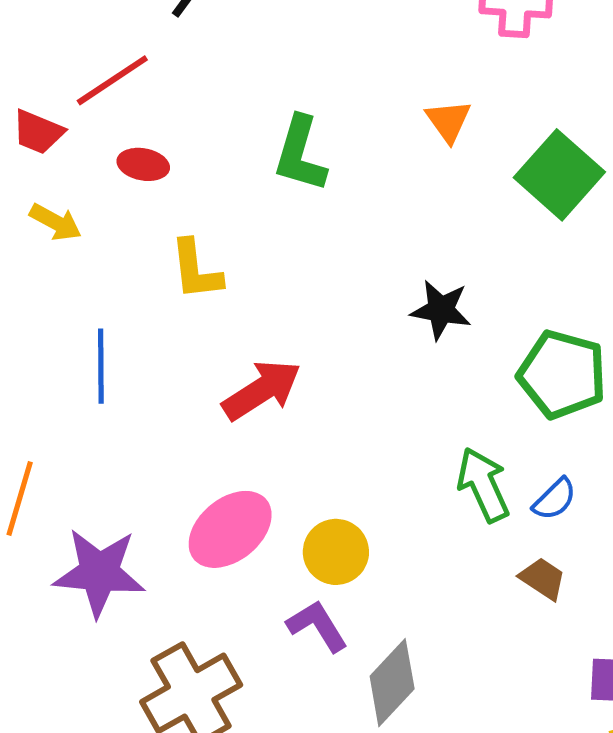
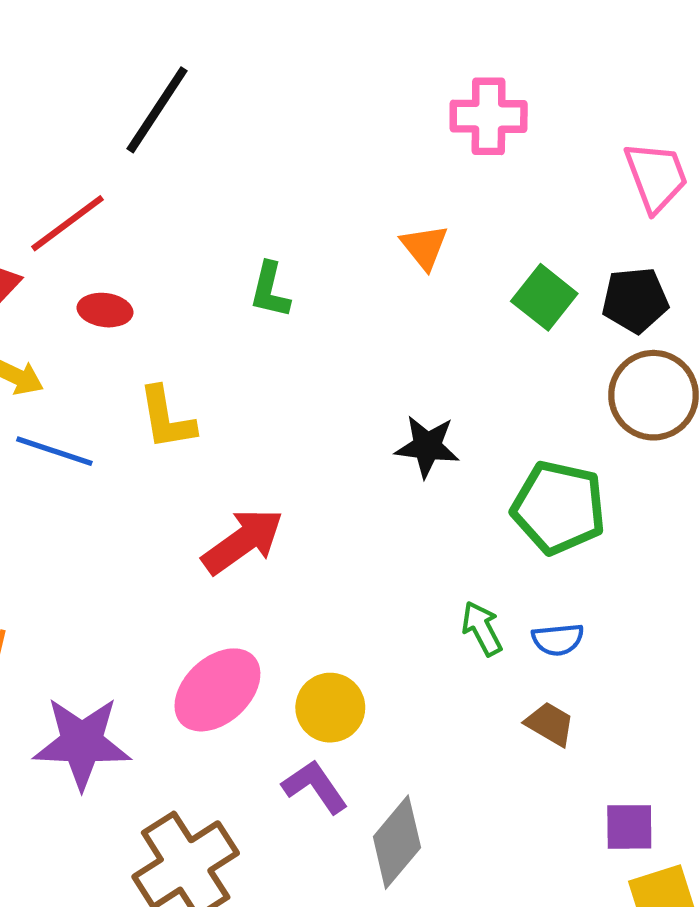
green L-shape: (300, 154) -> (270, 290), size x0.7
green square: (559, 175) -> (544, 297), size x0.7
blue line: (101, 366) -> (54, 451), moved, turned -68
green arrow: (483, 485) -> (482, 628), size x0.7
blue semicircle: (555, 499) -> (558, 639), turned 42

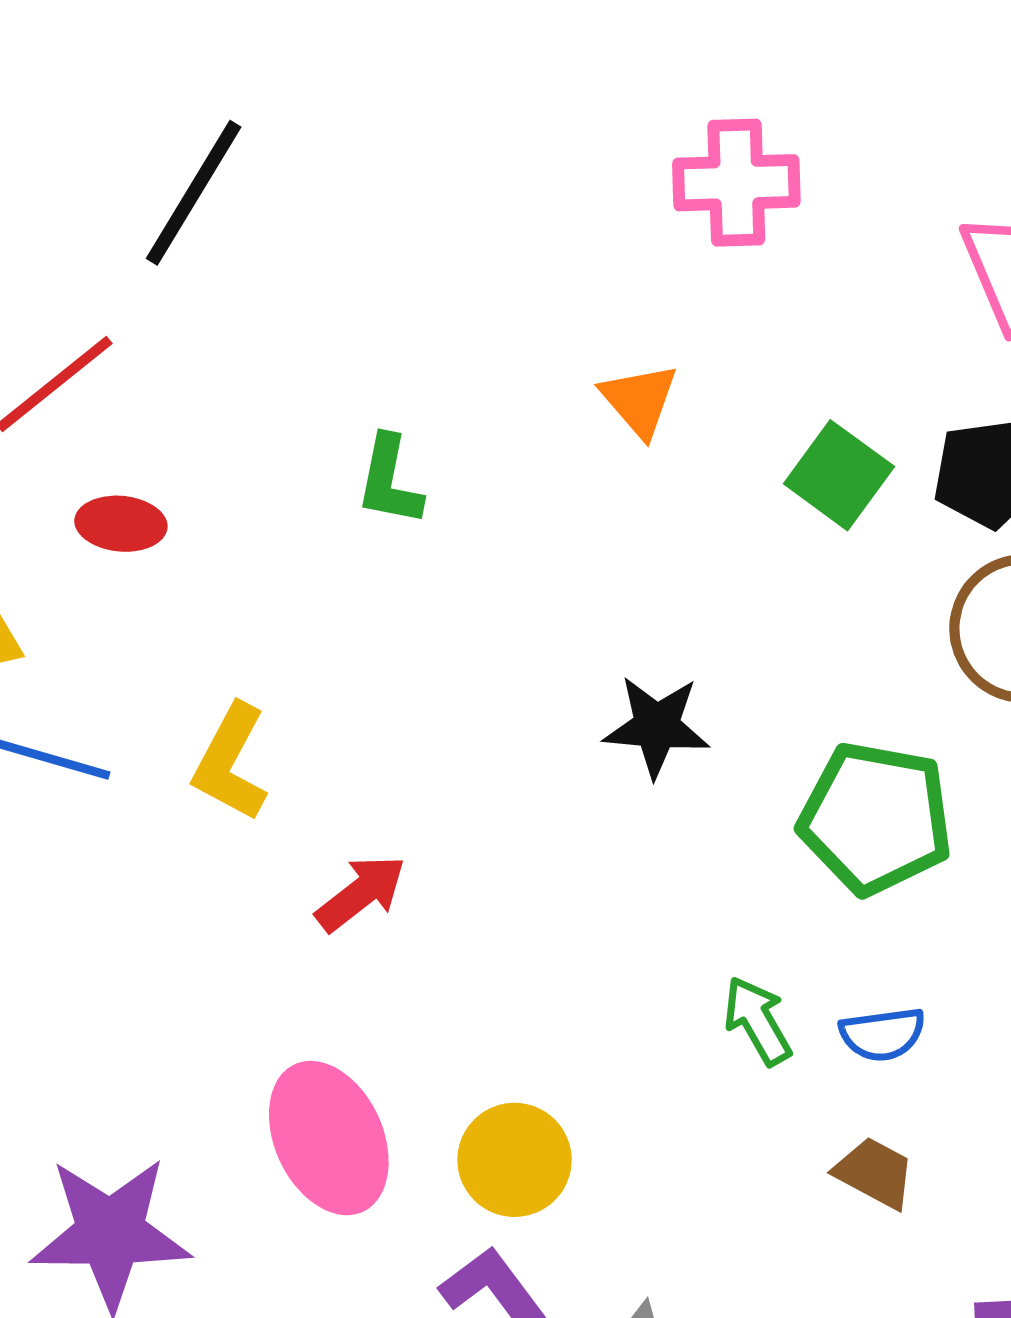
yellow L-shape: (167, 418) -> (231, 762), moved, turned 40
red arrow: (243, 541) -> (361, 893), size x0.7
pink ellipse: (217, 690) -> (329, 1138), turned -70

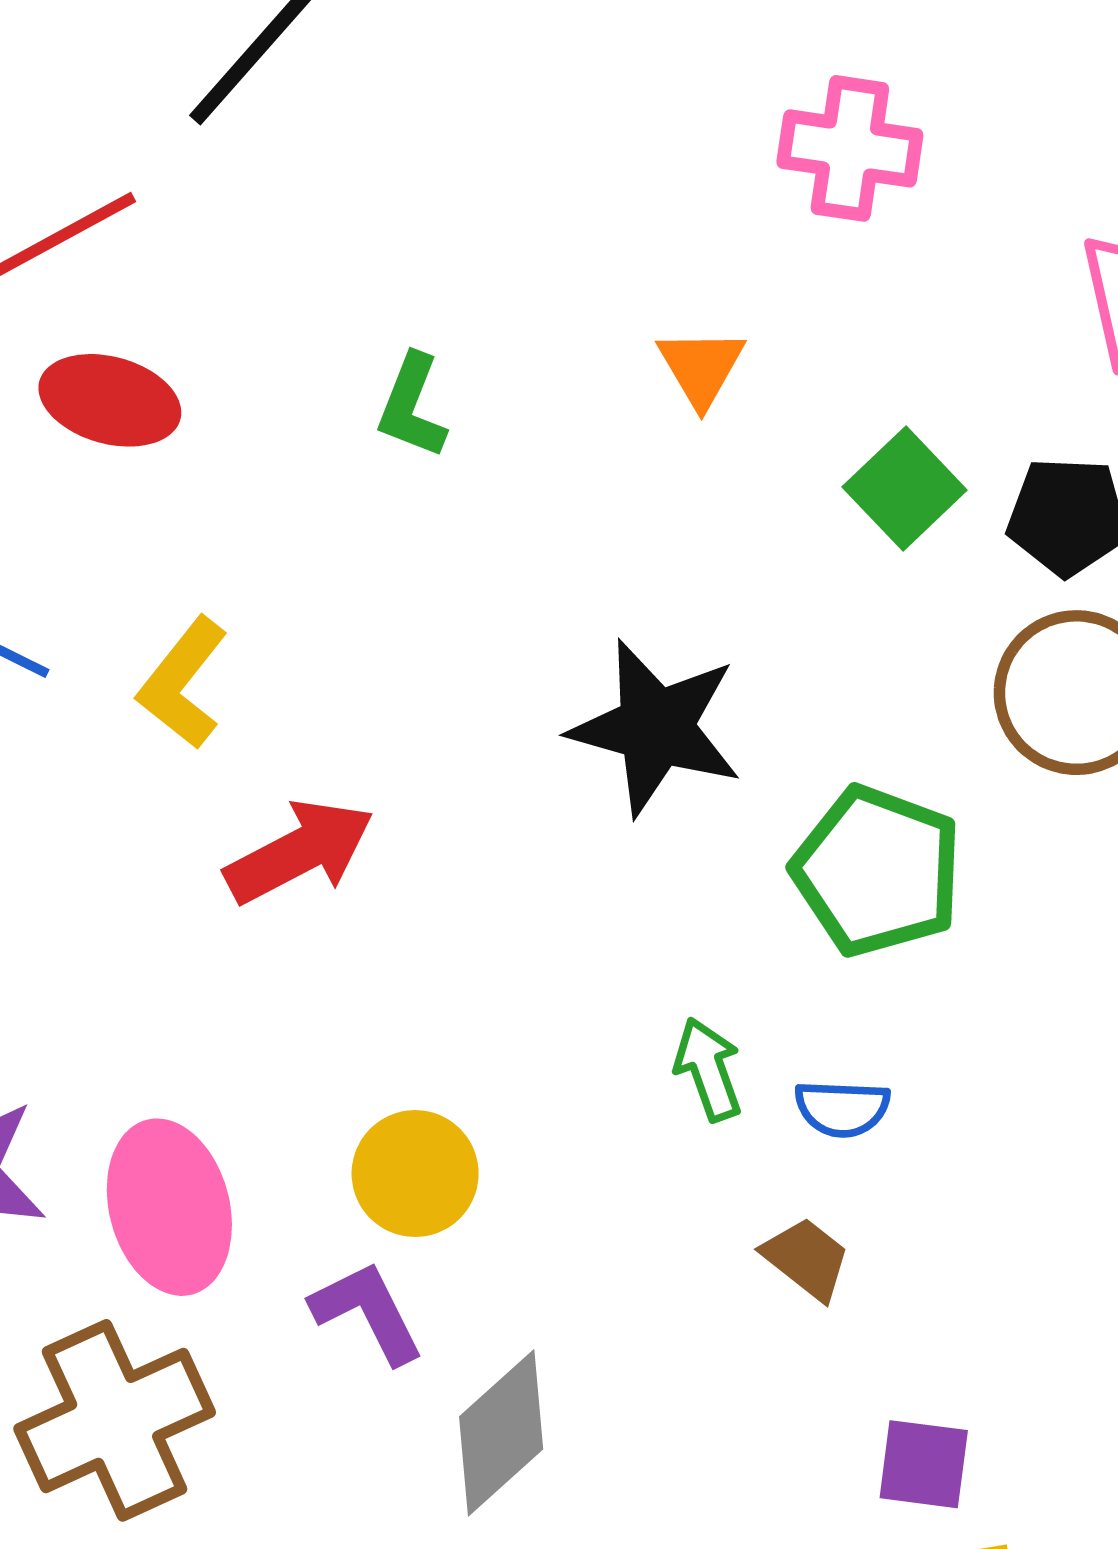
red ellipse: (121, 524) -> (110, 400), size x1.4
black star: (657, 726) -> (656, 728), size x1.5
red arrow: (361, 893) -> (300, 852), size x1.4
pink ellipse: (329, 1138) -> (169, 1207), moved

